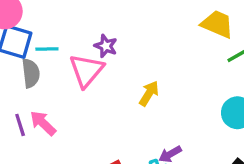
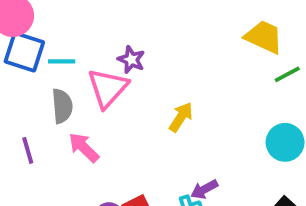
gray semicircle: (31, 73) -> (62, 106), moved
pink arrow: (43, 123) -> (84, 147), moved

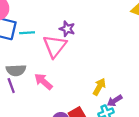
gray semicircle: (62, 106) -> (16, 70), moved, turned 96
yellow arrow: (181, 117) -> (99, 87), moved

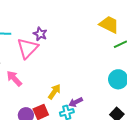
yellow arrow: (99, 87) -> (54, 92), moved

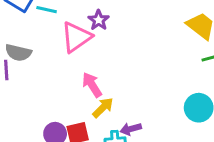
pink arrow: (14, 78) -> (92, 85), moved

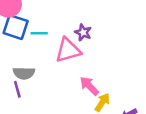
pink triangle: (76, 37) -> (68, 50), turned 32

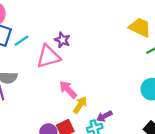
cyan line: (39, 33) -> (22, 41), turned -35

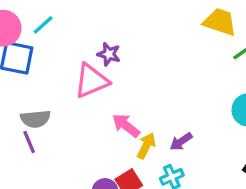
cyan line: (22, 41) -> (43, 25), moved
purple arrow: (104, 116) -> (181, 142), moved

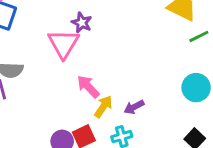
pink triangle: (91, 81) -> (63, 44), turned -44

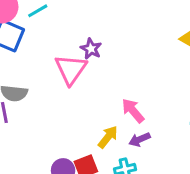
pink arrow: (88, 87) -> (133, 111), moved

